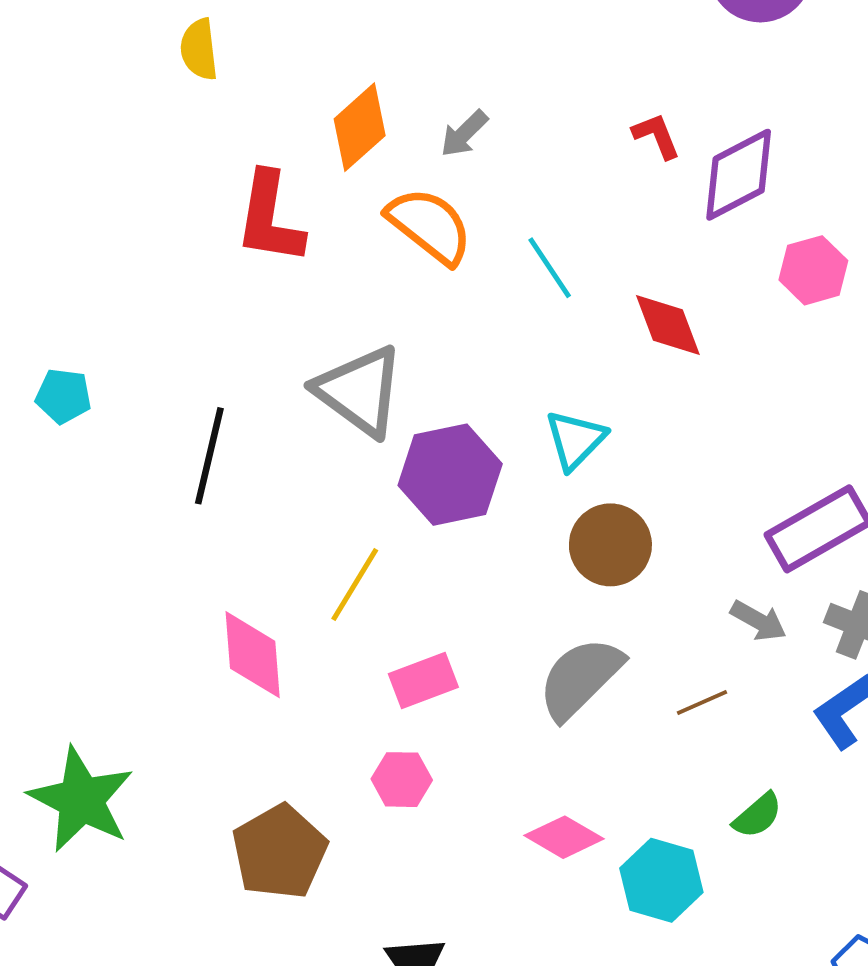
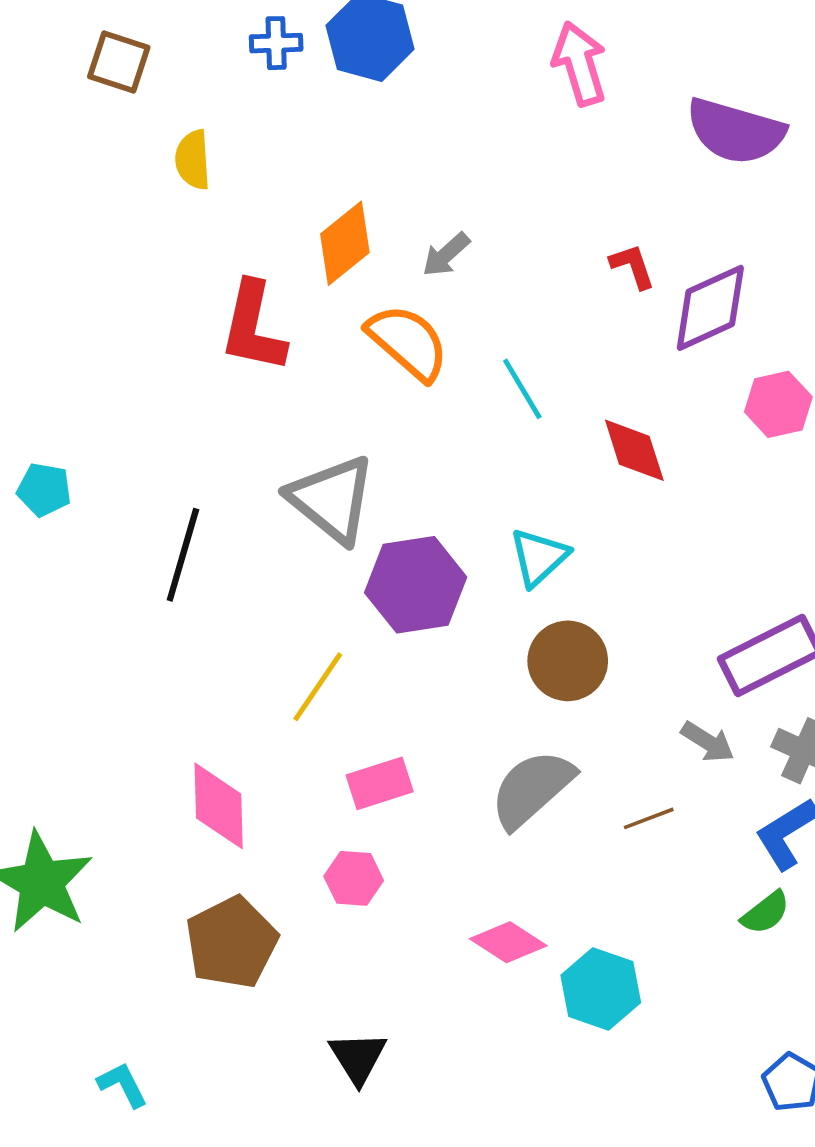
pink diamond: (253, 655) -> (219, 806), moved
green semicircle: (758, 815) -> (766, 913), moved

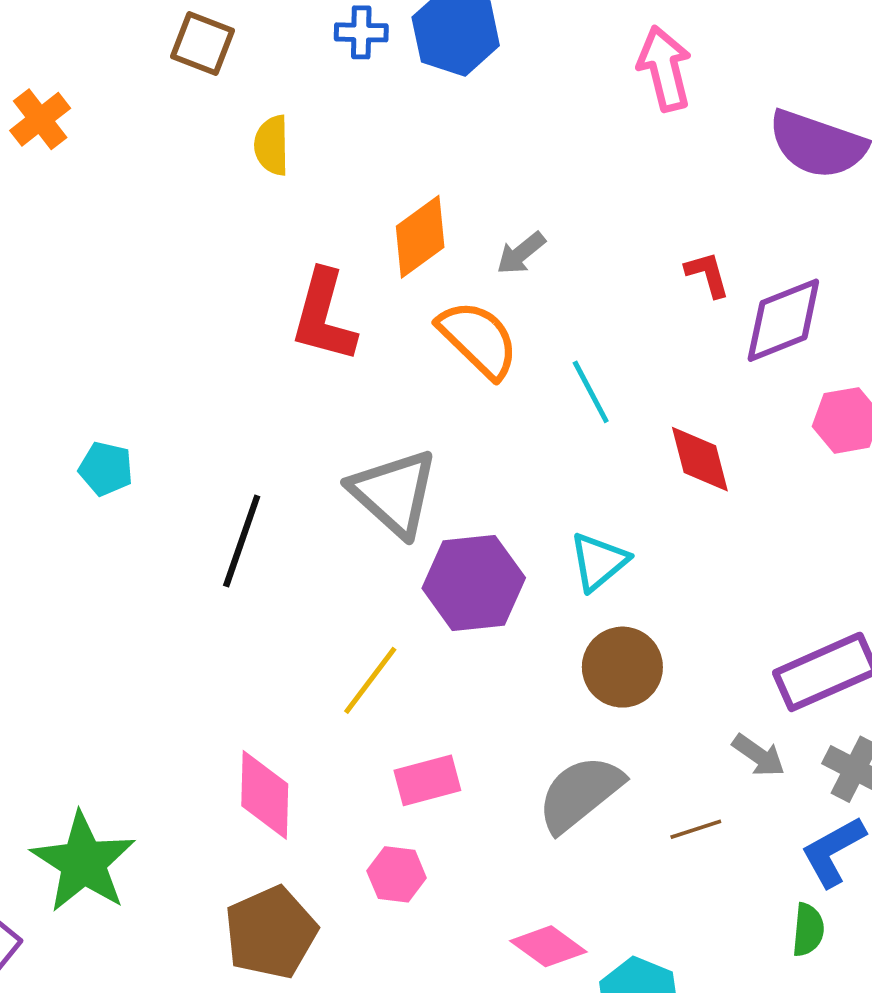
green semicircle: (766, 913) -> (808, 930), turned -50

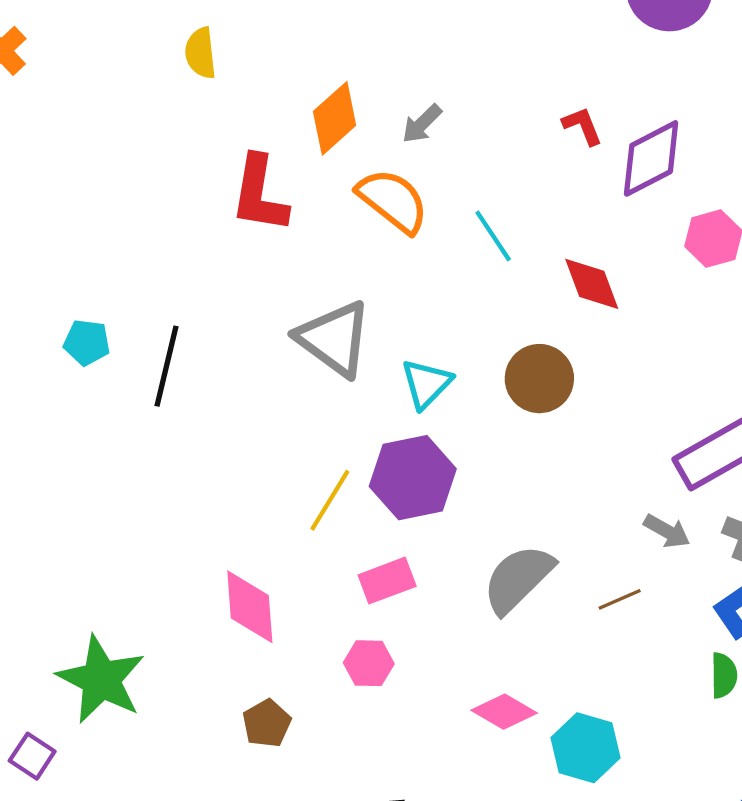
black line: (242, 541) -> (167, 366), moved
cyan triangle: (599, 562) -> (426, 384), moved
purple hexagon: (474, 583) -> (413, 478), moved
brown circle: (622, 667) -> (539, 379), moved
brown pentagon: (271, 933) -> (267, 723), size x0.6

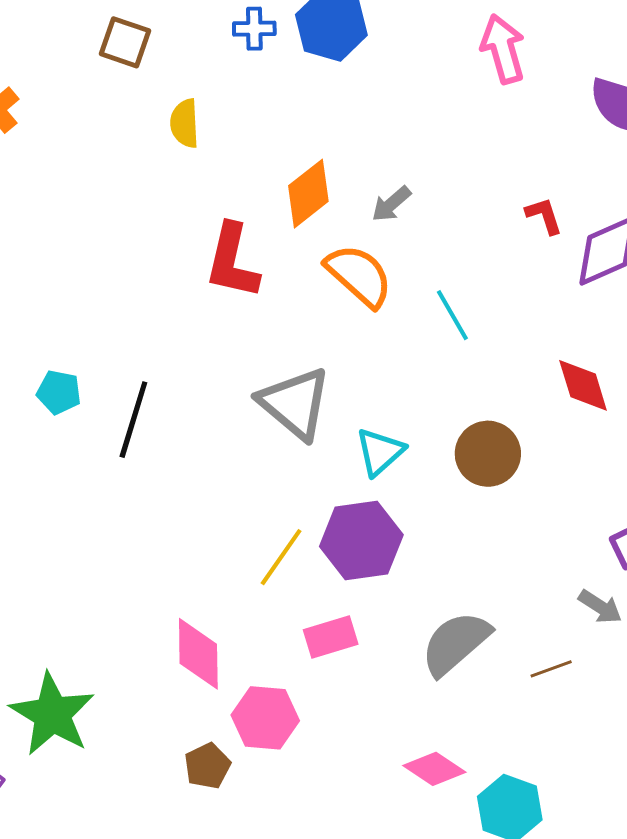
red diamond: (592, 284) -> (583, 385), moved
pink hexagon: (369, 663) -> (265, 718), moved, size x1.4

